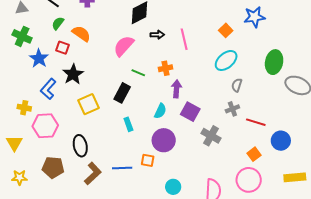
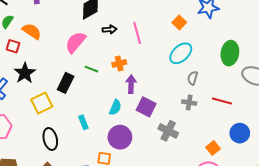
black rectangle: (122, 93) -> (66, 83), moved
gray cross: (232, 109) -> (189, 103), turned 32
red line: (256, 122) -> (222, 101), moved
black ellipse: (80, 146) -> (50, 139), moved

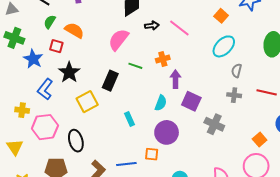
pink line: (137, 33) -> (179, 28), turned -35
black ellipse: (50, 139) -> (76, 141), moved

